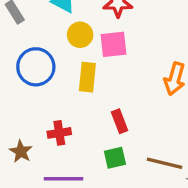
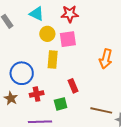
blue circle: (36, 67) -> (22, 73), moved
brown star: (21, 152) -> (11, 98), moved
green square: (115, 158) -> (61, 104), moved

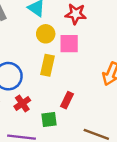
red rectangle: (73, 86) -> (67, 100), turned 40
red cross: (37, 94) -> (22, 103), turned -32

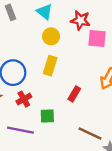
pink square: (69, 44) -> (97, 39), moved
red rectangle: (67, 100) -> (74, 94), moved

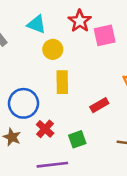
red star: (80, 20) -> (80, 21), turned -30
red rectangle: (74, 94) -> (99, 105), turned 48

